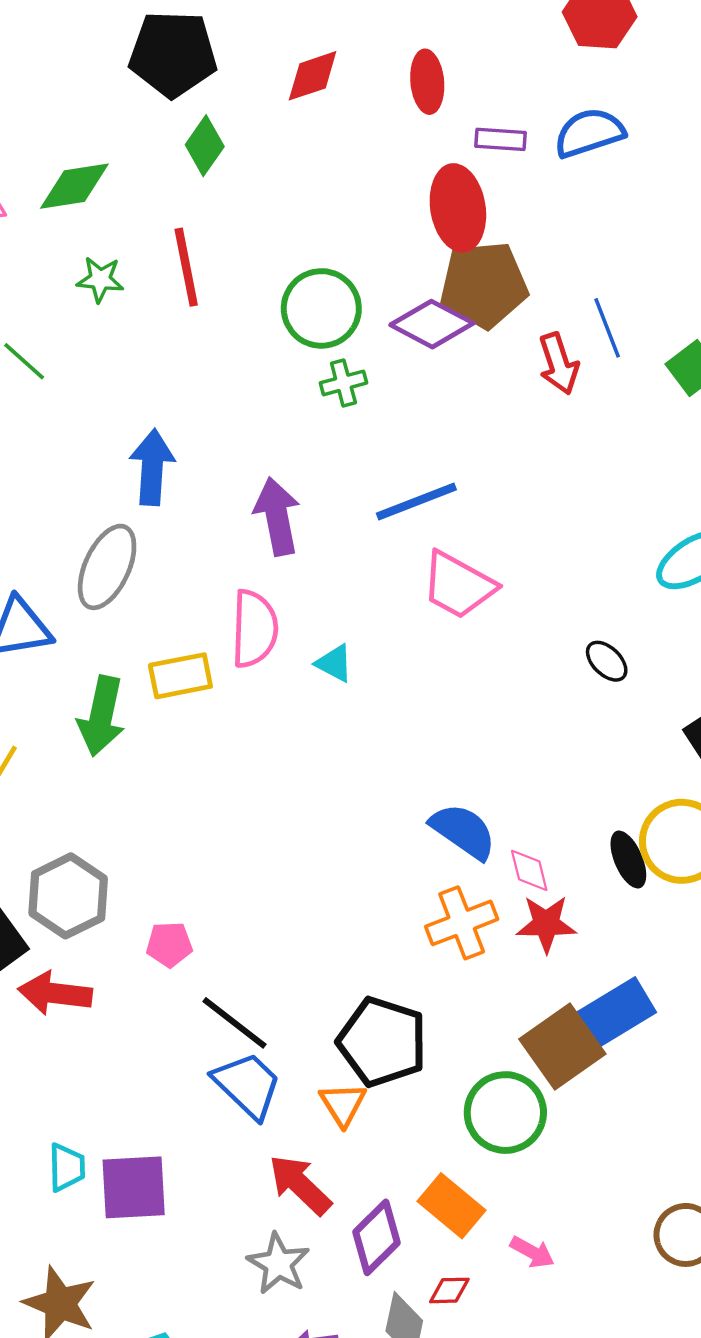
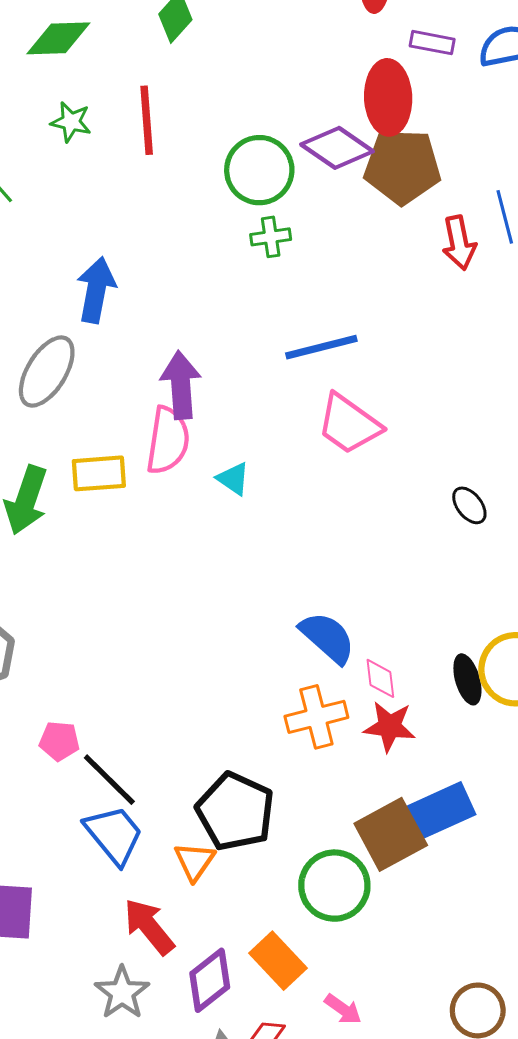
purple diamond: (432, 324) -> (337, 148), moved
purple arrow: (277, 516) -> (181, 385), moved
pink pentagon: (169, 944) -> (59, 741), moved

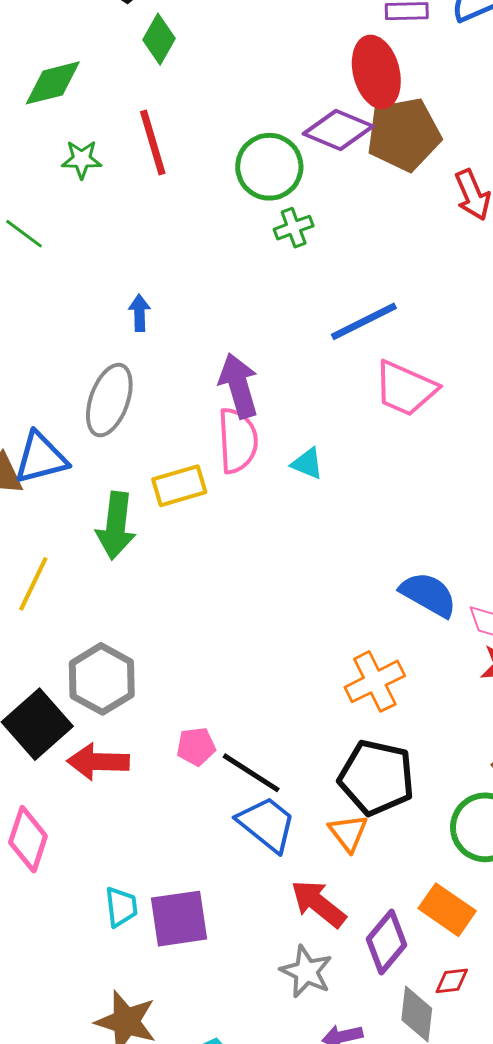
blue arrow: (96, 290) -> (139, 313), size x0.6
orange cross: (316, 717) -> (375, 681), moved

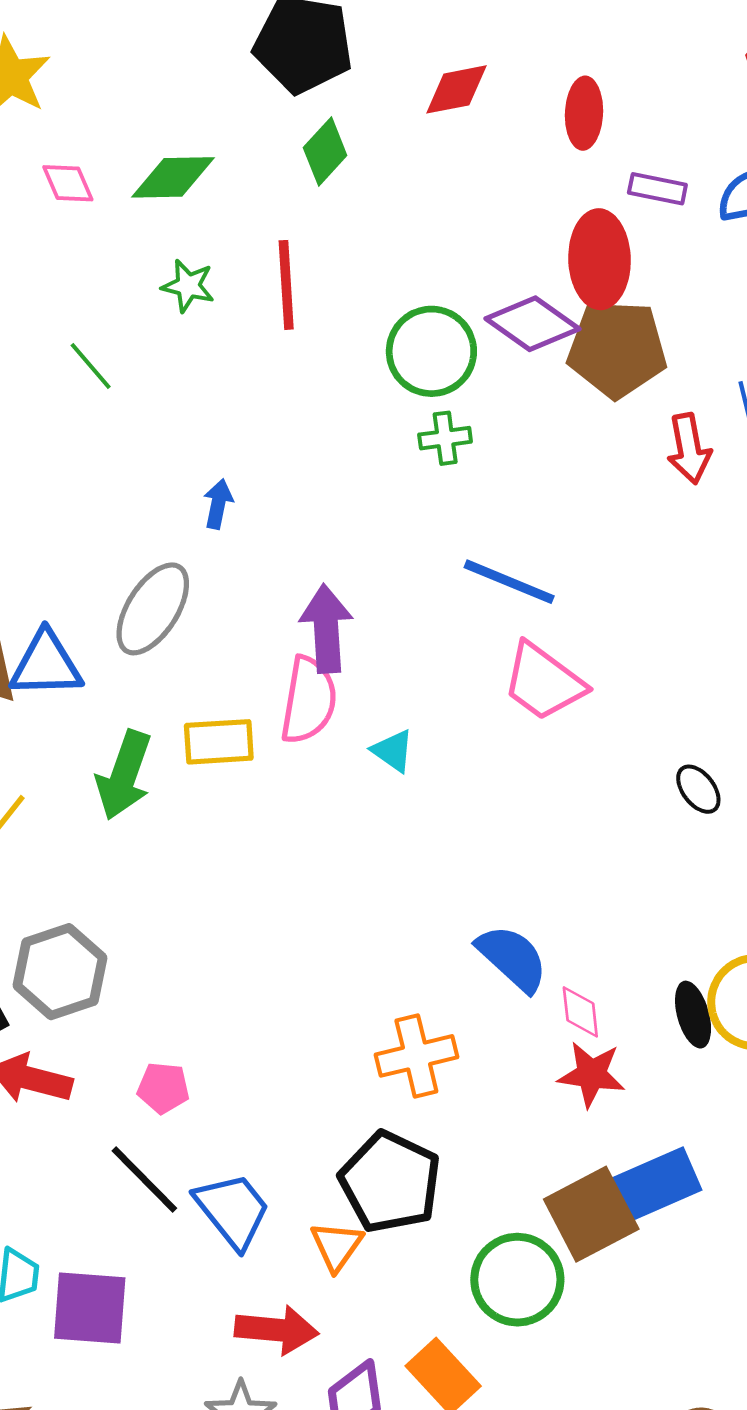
blue line: (364, 321) -> (509, 582), turned 36
black line: (251, 773) -> (144, 1180), moved
red arrow: (318, 904) -> (277, 1330), turned 134

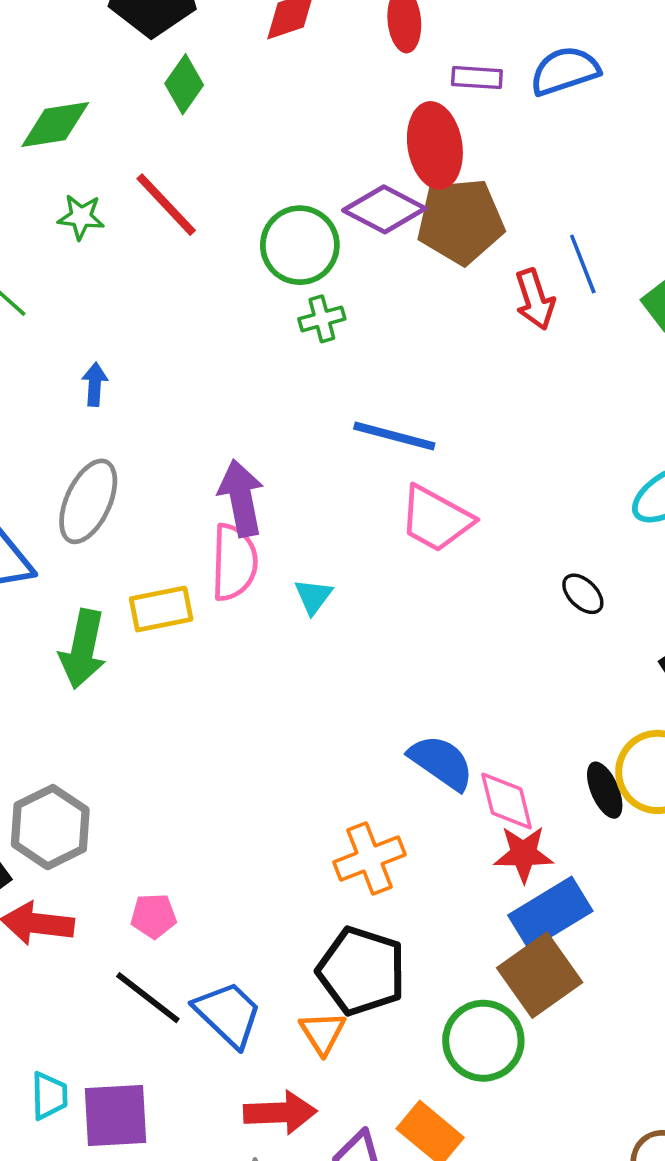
red line: (286, 285) -> (166, 205), turned -32
blue arrow: (218, 504) -> (95, 384), moved
cyan triangle: (393, 751) -> (313, 596), turned 39
pink diamond: (580, 1012) -> (507, 801), size x1.4
blue rectangle: (653, 1186) -> (550, 913), moved

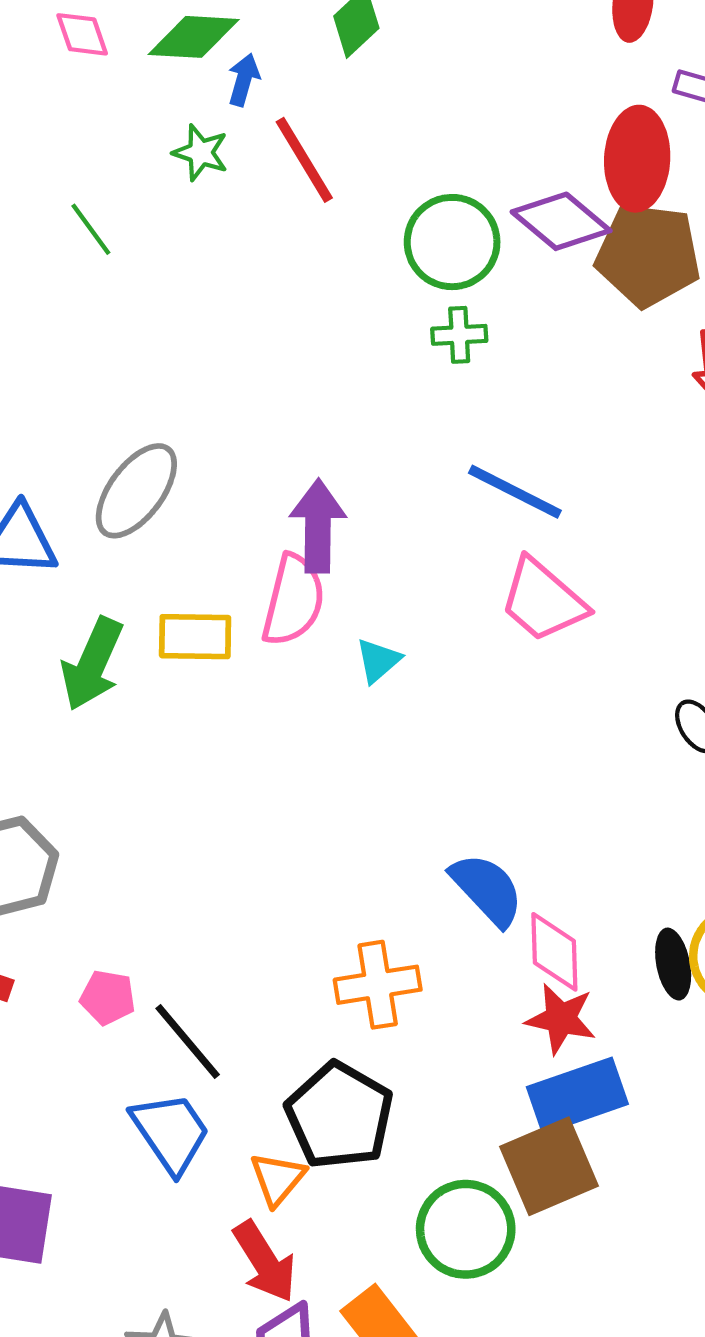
blue arrow: (95, 384) -> (244, 80), moved
black line: (148, 998) -> (188, 1042), moved
red arrow: (280, 1113) -> (265, 1262), moved, turned 48

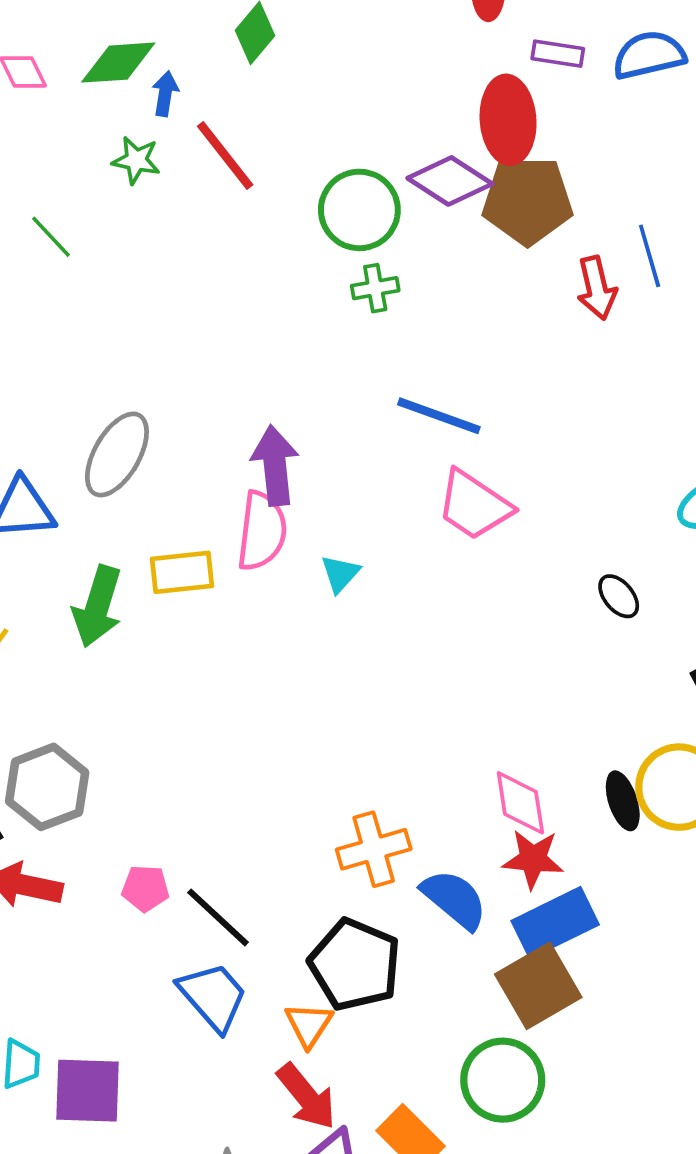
blue semicircle: (487, 889) -> (454, 899), moved
green circle: (466, 1229) -> (503, 1080), moved

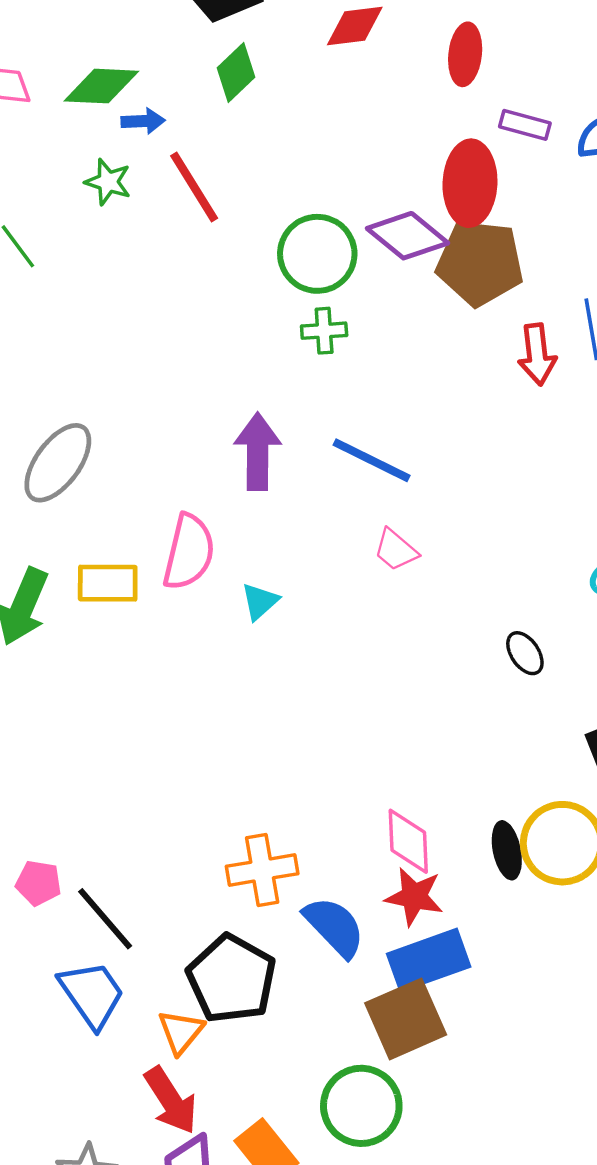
blue arrow: (165, 94) -> (143, 121), turned 72
purple arrow: (275, 465) -> (258, 452), moved
pink trapezoid: (474, 505) -> (396, 550), size x0.6

